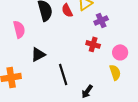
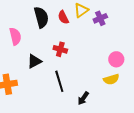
purple cross: (101, 20) -> (100, 18), moved
red cross: (93, 44) -> (60, 49), moved
yellow semicircle: (115, 72) -> (111, 79), turned 91

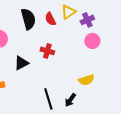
pink circle: (116, 59) -> (92, 41), moved
yellow semicircle: (111, 79) -> (86, 80), moved
black line: (59, 81) -> (48, 99), moved

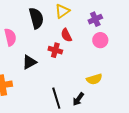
yellow triangle: (68, 12) -> (62, 11), moved
red semicircle: (50, 19) -> (66, 35), moved

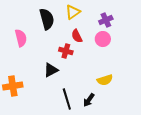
pink circle: (100, 40) -> (103, 39), moved
black triangle: (29, 62) -> (51, 70), moved

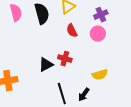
pink semicircle: (21, 38) -> (16, 13), moved
red cross: (66, 51) -> (65, 59), moved

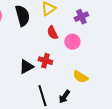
pink circle: (98, 34) -> (72, 42), moved
yellow semicircle: (100, 75) -> (80, 77), turned 49

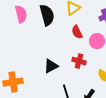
red cross: (45, 61) -> (79, 61), moved

